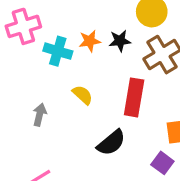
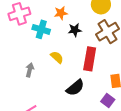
orange star: (90, 41) -> (61, 13), moved
black star: (120, 41) -> (75, 30), moved

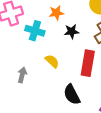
black semicircle: (75, 88) -> (72, 95), turned 102

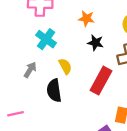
cyan cross: (35, 31) -> (46, 39), moved
black semicircle: (72, 95) -> (54, 91), moved

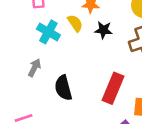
yellow semicircle: (65, 66) -> (75, 23), moved
red rectangle: (101, 81) -> (113, 88), moved

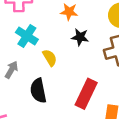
yellow semicircle: (75, 23) -> (50, 58), moved

